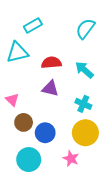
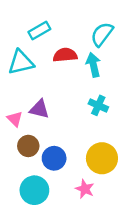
red semicircle: (51, 63) -> (65, 55), moved
cyan arrow: (84, 70) -> (93, 65), moved, turned 36
purple triangle: (50, 88) -> (39, 109), moved
cyan cross: (83, 104) -> (98, 105), moved

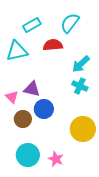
cyan semicircle: (102, 34) -> (70, 23), moved
cyan arrow: (93, 65) -> (81, 64), moved, turned -120
blue circle: (54, 158) -> (44, 109), moved
pink star: (85, 189) -> (56, 159), moved

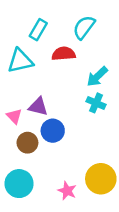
cyan rectangle: (32, 25) -> (38, 30), turned -30
yellow circle: (83, 129) -> (101, 179), moved
cyan circle: (28, 155) -> (19, 184), moved

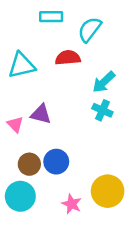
cyan rectangle: (38, 30) -> (51, 17), moved, turned 60
blue circle: (53, 131) -> (56, 162), moved
brown circle: (27, 143) -> (29, 164), moved

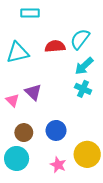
cyan rectangle: (51, 17) -> (30, 13), moved
cyan semicircle: (90, 29) -> (80, 39), moved
purple triangle: (41, 114) -> (33, 92), turned 30
blue circle: (56, 162) -> (56, 130), moved

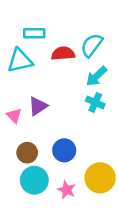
cyan rectangle: (30, 13) -> (34, 33), moved
purple triangle: (33, 92) -> (38, 106), turned 42
cyan circle: (17, 159) -> (34, 180), moved

